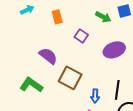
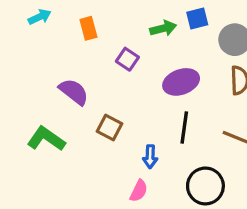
green arrow: (103, 17) -> (163, 28), turned -42
brown square: (70, 78) -> (110, 127), size x0.7
black line: (117, 90) -> (184, 127), moved

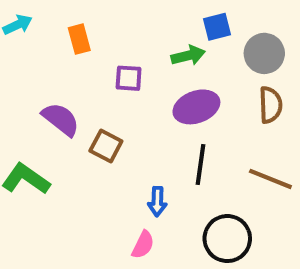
green arrow: (163, 28) -> (188, 56), moved
purple square: (127, 59) -> (129, 78), turned -30
brown square: (110, 127) -> (106, 146), moved

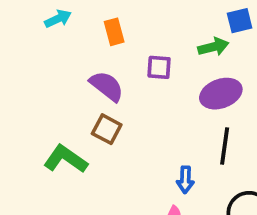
purple semicircle: (61, 119) -> (107, 86), moved
brown square: (106, 146) -> (107, 129), moved

